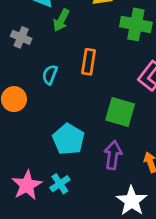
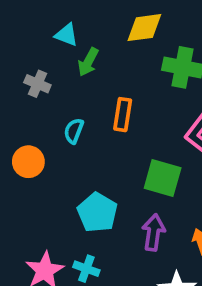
cyan cross: (60, 184) -> (86, 269), turned -36

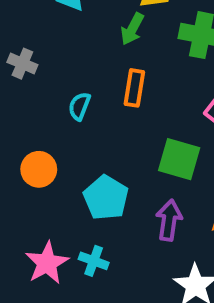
green arrow: (88, 62) -> (132, 29), moved
gray cross: (37, 84) -> (22, 64), moved
orange circle: (28, 162) -> (39, 169), moved

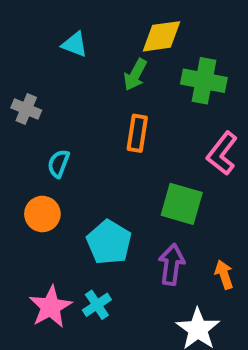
cyan semicircle: (79, 106) -> (59, 164), moved
cyan cross: (94, 261) -> (97, 305), turned 36

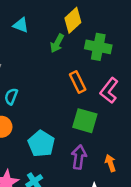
yellow diamond: (162, 36) -> (73, 20), turned -35
orange rectangle: (137, 133) -> (78, 82), moved, turned -35

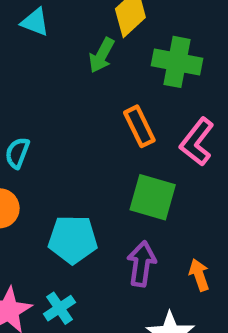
cyan pentagon: (41, 144) -> (73, 239), turned -30

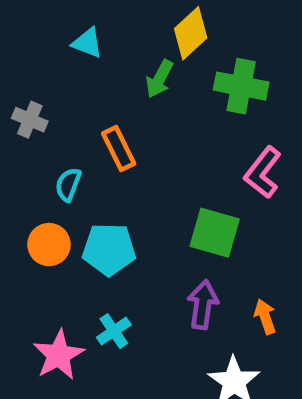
orange rectangle: (139, 126) -> (119, 148), moved
cyan pentagon: (73, 239) -> (109, 249), moved
cyan cross: (59, 308) -> (114, 331), moved

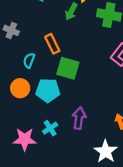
green square: (215, 233) -> (68, 68), moved
purple arrow: (203, 305) -> (79, 118), moved
pink star: (59, 355) -> (25, 139), turned 30

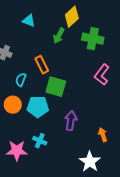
purple arrow: (79, 118) -> (71, 121), moved
cyan cross: (50, 128) -> (40, 141), turned -32

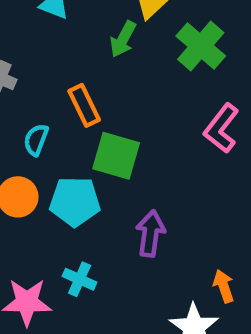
green cross: (93, 39) -> (201, 46), turned 30
orange arrow: (103, 135) -> (224, 286), moved

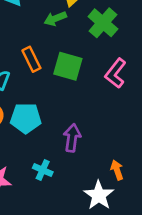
green arrow: (123, 39) -> (55, 19), turned 40
green square: (116, 156) -> (68, 66), moved
cyan cross: (80, 279) -> (43, 170), moved

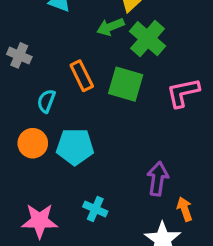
green cross: (103, 23) -> (148, 39), moved
pink L-shape: (116, 73) -> (183, 93), turned 40
purple arrow: (72, 138) -> (158, 179), moved

